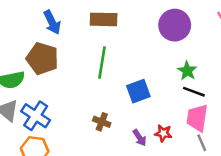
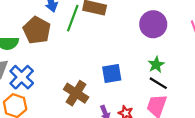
green line: (102, 62) -> (73, 18), moved
brown cross: (102, 122) -> (76, 93), size x1.6

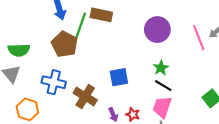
brown pentagon: (37, 30) -> (65, 44), moved
blue cross: (22, 77) -> (54, 82), moved, turned -30

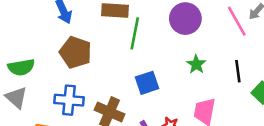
green line: (81, 25) -> (135, 33), moved
black line: (163, 86) -> (238, 71), moved, turned 60

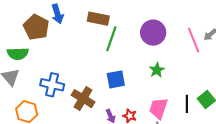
brown pentagon: (76, 52) -> (36, 27), moved
black line: (238, 71) -> (187, 104), moved

